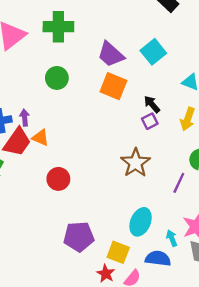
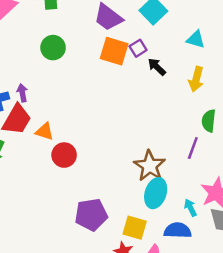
purple square: (150, 121) -> (138, 48), moved
orange triangle: (41, 138) -> (45, 131), moved
brown star: (135, 163) -> (150, 166), moved

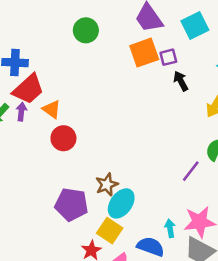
orange square: (114, 51) -> (144, 53), turned 36
purple arrow: (22, 93) -> (21, 112), moved
brown star: (150, 166) -> (107, 185), moved, size x0.7
cyan ellipse: (156, 193) -> (121, 203), moved

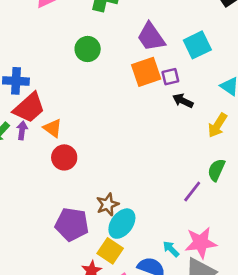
black arrow: (181, 81) -> (183, 101), turned -36
cyan arrow: (170, 228) -> (171, 249), turned -36

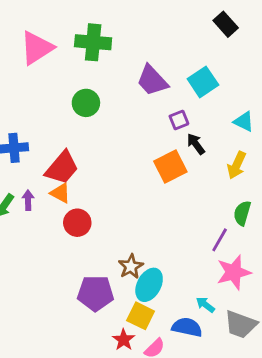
orange square: (146, 72) -> (170, 166), moved
black arrow: (183, 101) -> (196, 144), turned 36
red trapezoid: (29, 108) -> (62, 168), moved
pink star: (201, 243) -> (234, 272), moved

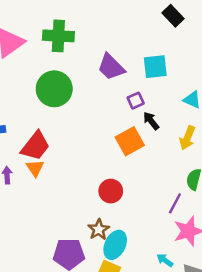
cyan square: (203, 82) -> (155, 67), turned 30
green circle: (86, 103) -> (54, 89), size x1.5
orange triangle: (60, 193) -> (35, 168), turned 30
red circle: (77, 223) -> (111, 191), moved

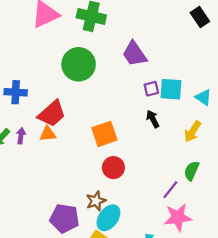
cyan square: (155, 67) -> (171, 89), moved
black arrow: (151, 121) -> (153, 119), moved
orange square: (130, 141) -> (104, 134), moved
orange triangle: (35, 168) -> (48, 134), turned 48

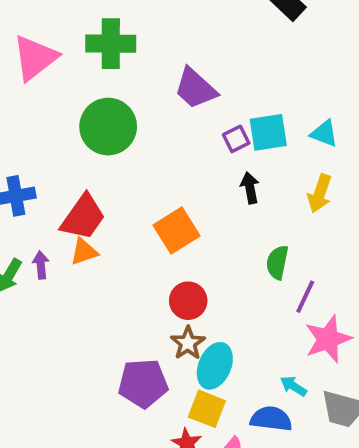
black arrow: (153, 119) -> (250, 188), turned 30
red circle: (113, 168) -> (188, 301), moved
green semicircle: (192, 171) -> (277, 262), moved

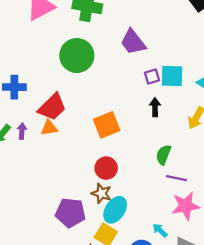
purple line: (305, 297) -> (176, 178), turned 66
brown star: (188, 343) -> (101, 193), turned -30

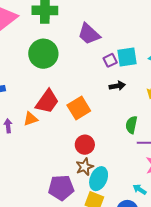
red trapezoid: (52, 107) -> (47, 102), moved
black arrow: (155, 107) -> (117, 86), turned 91
brown star: (101, 193) -> (85, 167), turned -30

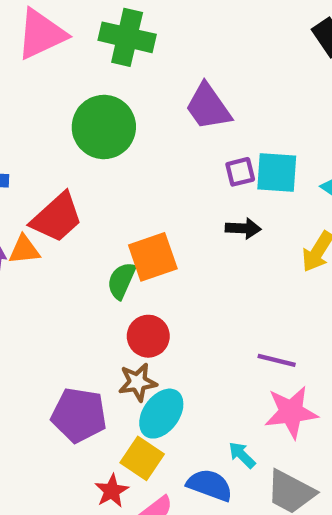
red trapezoid: (47, 102) -> (57, 218), moved
orange triangle: (31, 119) -> (24, 250), moved
green semicircle: (131, 125) -> (121, 281), moved

